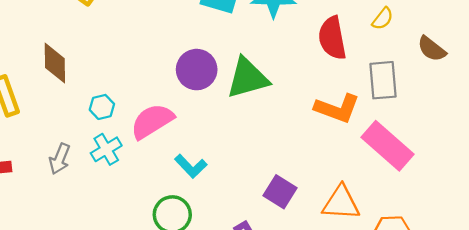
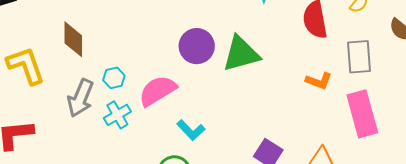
orange L-shape: (337, 108) -> (319, 81), size x0.7
pink rectangle: (388, 146) -> (362, 114), turned 33
gray arrow: (60, 159) -> (80, 98), moved, size x1.4

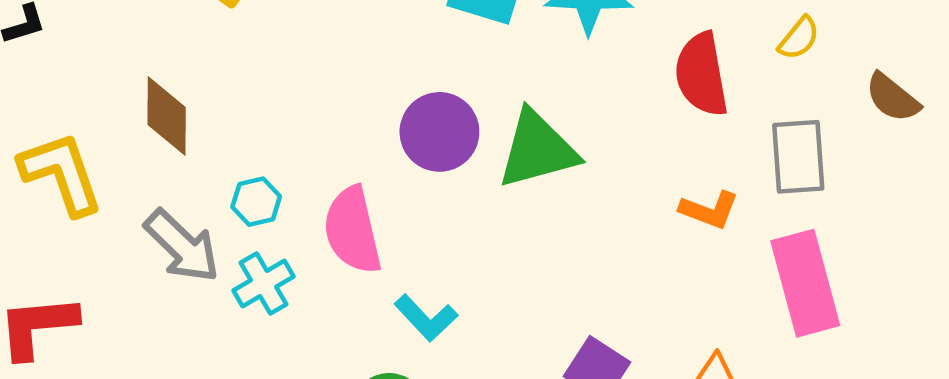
pink semicircle: (157, 91) -> (352, 230), turned -72
gray arrow: (80, 98) -> (182, 246), turned -69

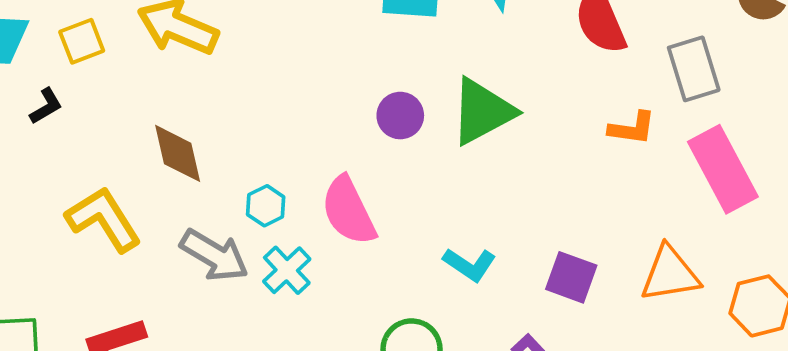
purple circle: (439, 132) -> (400, 116), size x0.7
cyan L-shape: (426, 318) -> (470, 264), moved

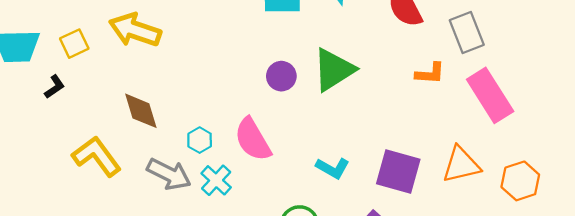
purple square: (571, 277) -> (398, 171), size x1.4

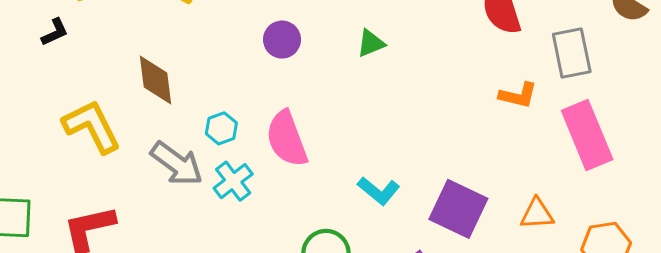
green triangle: (334, 70) -> (371, 43), moved, size x0.5
purple circle: (281, 76) -> (282, 40), moved
orange triangle: (461, 165) -> (537, 214), size x0.7

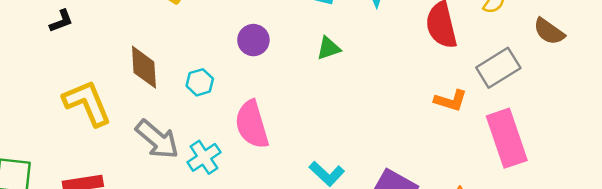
gray rectangle: (572, 53) -> (498, 68), turned 66
cyan hexagon: (221, 128) -> (200, 82), moved

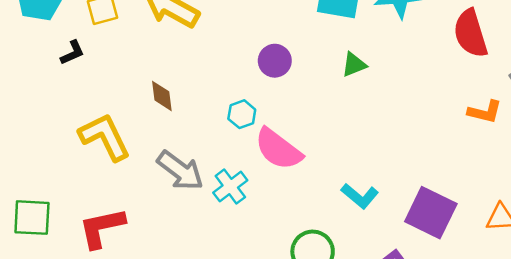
brown diamond: (144, 67) -> (162, 96), size x0.7
cyan hexagon: (200, 82) -> (242, 114), moved
pink semicircle: (252, 124) -> (278, 149), turned -33

